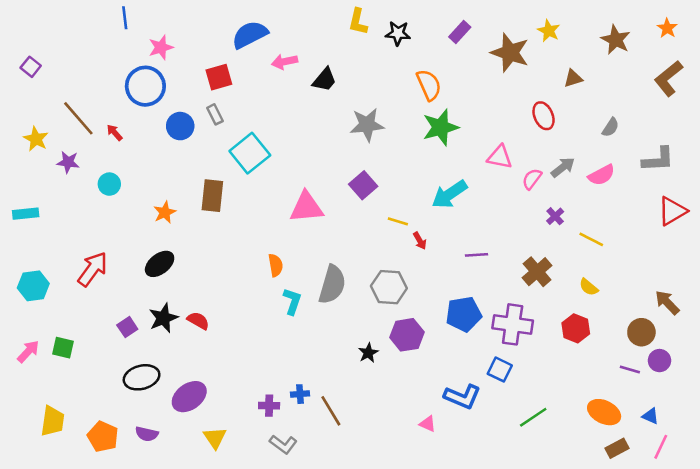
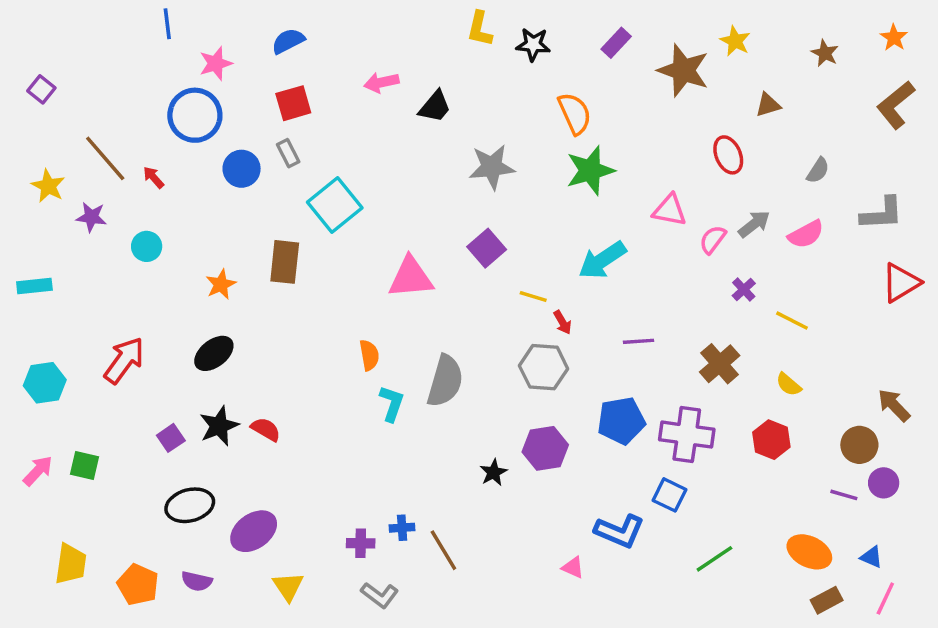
blue semicircle: (250, 35) -> (288, 41), moved, size x0.7
brown star: (616, 40) -> (825, 53), size x0.7
gray hexagon: (389, 287) -> (544, 367), moved

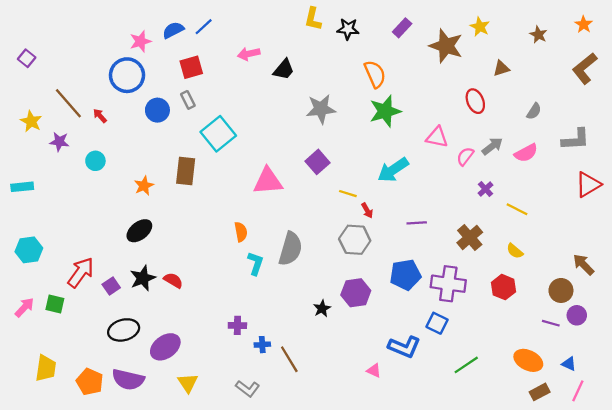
blue line: (167, 24) -> (204, 27), moved, turned 54
blue semicircle: (288, 41) -> (173, 30), moved
red arrow: (124, 360) -> (81, 272), moved
purple cross: (361, 543) -> (237, 325), moved
purple semicircle: (197, 581) -> (128, 380), size x1.6

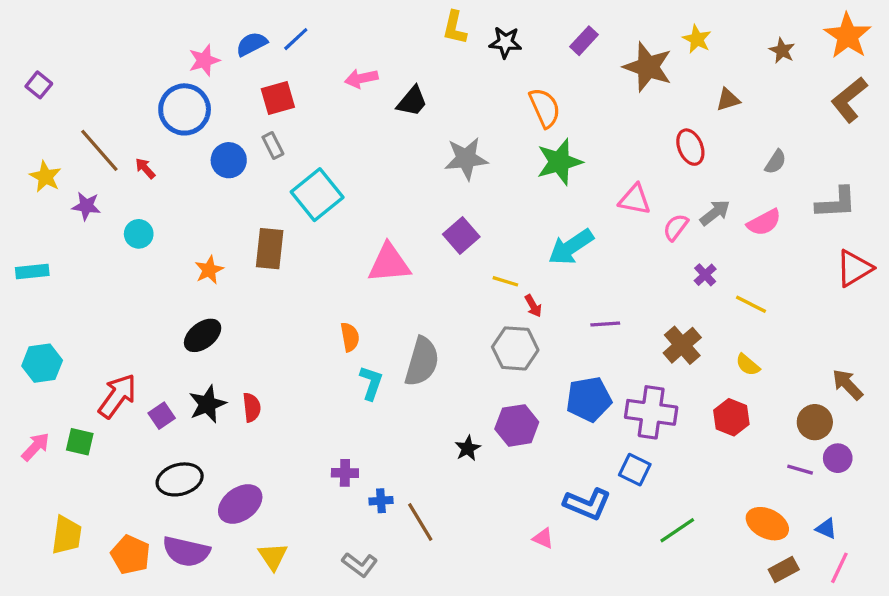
orange star: (584, 24) -> (848, 36), size x1.8
red semicircle: (173, 280) -> (252, 407), turned 54

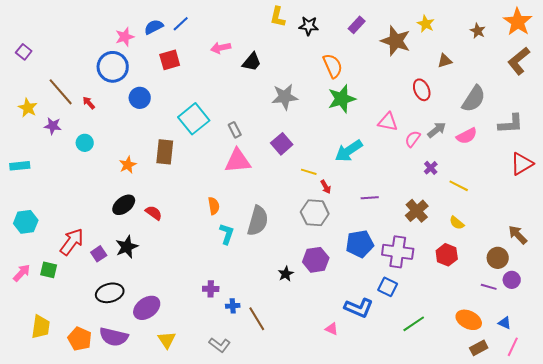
gray rectangle: (273, 145) -> (235, 130), moved
gray semicircle: (776, 162) -> (474, 99), size x1.8
red semicircle: (252, 407) -> (154, 213), moved, turned -48

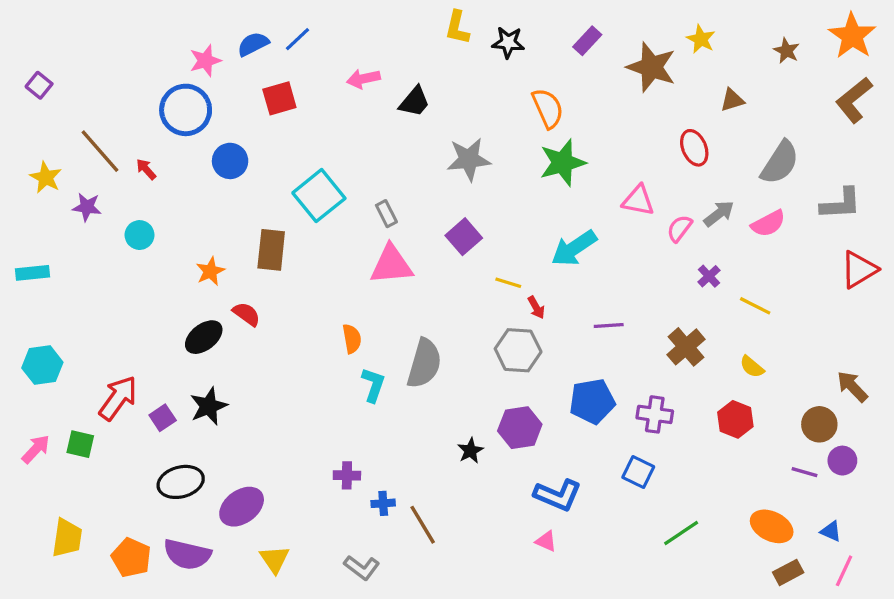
red semicircle: (154, 213) -> (247, 314), moved
purple cross: (398, 252) -> (655, 414), size x0.7
blue L-shape: (359, 308) -> (558, 495), moved

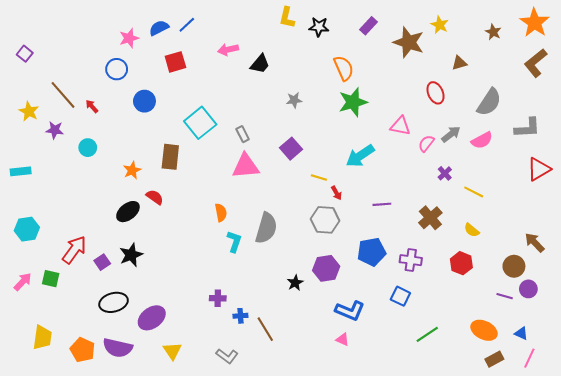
blue circle: (186, 110) -> (117, 69), size x0.7
gray star: (469, 159) -> (294, 100), size x0.6

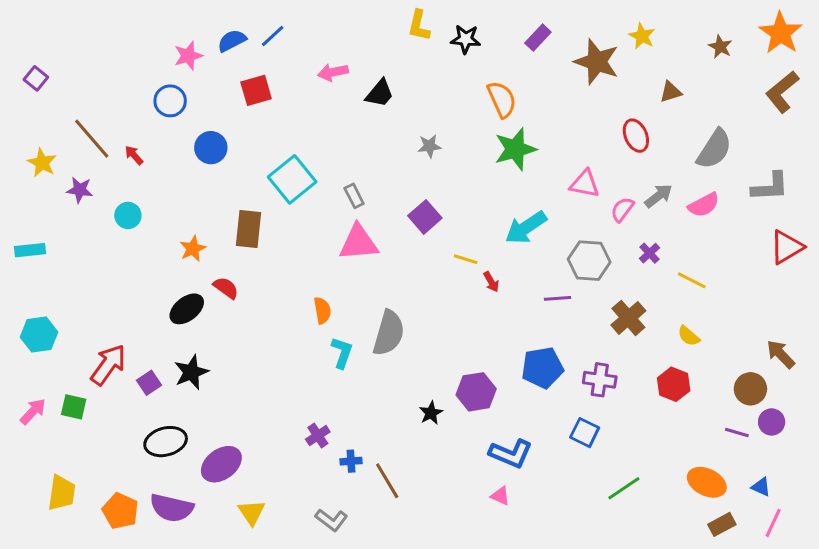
gray hexagon: (325, 220) -> (589, 261), moved
purple cross: (218, 298) -> (318, 436), turned -35

